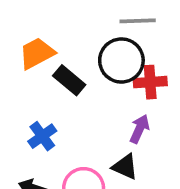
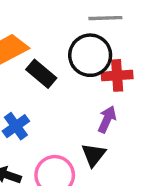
black triangle: (125, 167) -> (94, 155), turned 44

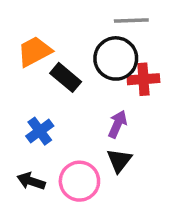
purple arrow: (107, 119) -> (117, 124), moved

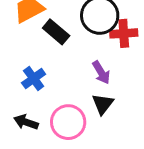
purple arrow: (117, 124) -> (101, 72), turned 125

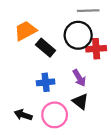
blue cross: (34, 78) -> (46, 82), moved, turned 30
black triangle: (103, 104) -> (80, 101), turned -30

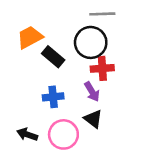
red cross: (96, 49) -> (102, 68), moved

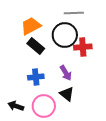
orange trapezoid: (30, 37) -> (31, 26), moved
red cross: (102, 68) -> (83, 47), moved

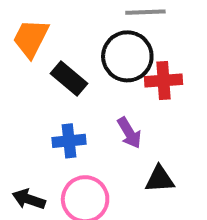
orange trapezoid: (31, 26) -> (31, 38), moved, turned -35
black triangle: (67, 94) -> (160, 179), moved, turned -42

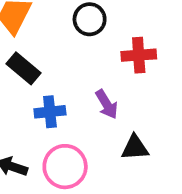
black circle: (127, 56) -> (90, 19), moved, size x0.7
black rectangle: (69, 79) -> (23, 68), moved

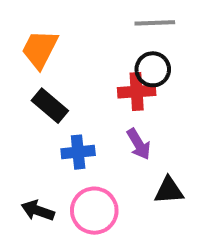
black circle: (90, 19) -> (153, 69), moved
red cross: (139, 55) -> (137, 92), moved

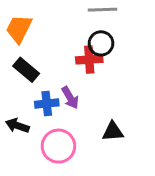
purple arrow: (139, 144) -> (70, 98), moved
black arrow: (38, 211) -> (17, 126), moved

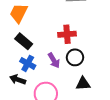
black circle: (101, 43) -> (75, 57), moved
blue cross: (47, 104) -> (28, 63), moved, turned 35

